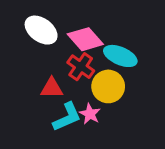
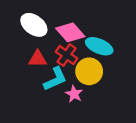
red triangle: (52, 88) -> (38, 59), moved
cyan L-shape: (67, 117) -> (55, 79), moved

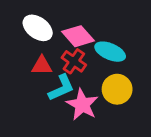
yellow circle: (89, 71) -> (117, 89), moved
pink star: (74, 94) -> (82, 105), size x1.6

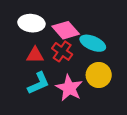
white ellipse: (38, 28) -> (31, 23), turned -30
cyan L-shape: (61, 88) -> (39, 83), moved

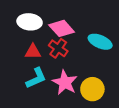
cyan ellipse: (93, 43) -> (100, 42), moved
yellow circle: (99, 75) -> (92, 89), moved

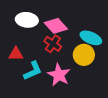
red triangle: (33, 52) -> (16, 54), moved
yellow circle: (92, 89) -> (84, 55), moved

